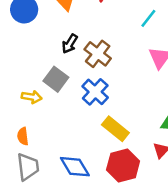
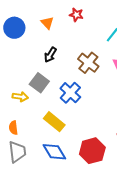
brown cross: (98, 54) -> (88, 63), moved
yellow rectangle: (115, 129) -> (54, 122), moved

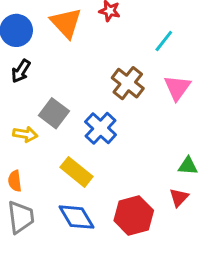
orange triangle: (47, 23) -> (66, 23), size x1.6
black arrow: (50, 55) -> (21, 71), moved

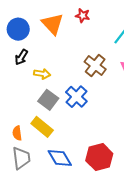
gray square: (54, 113) -> (48, 100), moved
yellow arrow: (25, 134) -> (42, 74), moved
yellow rectangle: (77, 172) -> (42, 127), moved

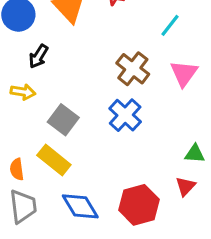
black arrow: (21, 57) -> (38, 56), moved
yellow arrow: (42, 74) -> (23, 92), moved
blue cross: (76, 97) -> (125, 115), moved

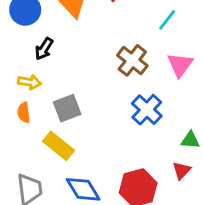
blue cross: (125, 115) -> (147, 110), moved
gray square: (63, 120) -> (67, 108), turned 32
orange semicircle: (17, 169) -> (24, 113), moved

